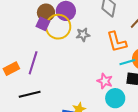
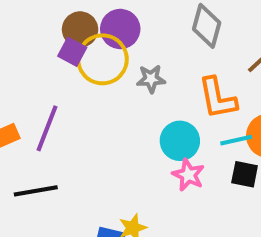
cyan circle: (115, 98) -> (180, 141), moved

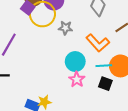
orange L-shape: (218, 98) -> (98, 43), turned -40

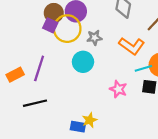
cyan circle: (75, 62) -> (83, 62), moved

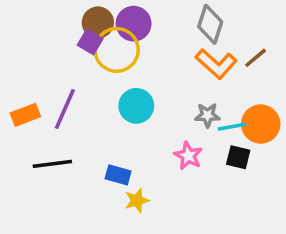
gray star: (94, 38) -> (207, 115), moved
orange L-shape: (132, 46) -> (216, 64), moved
blue rectangle: (78, 127) -> (118, 175), moved

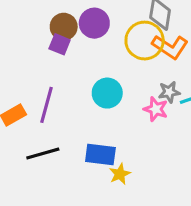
yellow circle: (117, 50) -> (145, 41), moved
pink star: (188, 156) -> (156, 109), moved
blue rectangle: (118, 175) -> (100, 154), size x1.4

